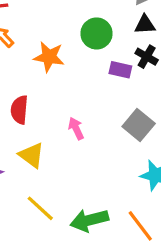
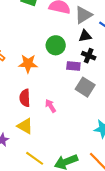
red semicircle: (19, 110) -> (25, 98), moved
gray square: (139, 125) -> (85, 87), moved

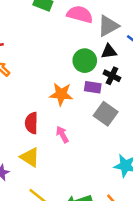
green circle: (56, 45) -> (85, 61), moved
orange star: (28, 64) -> (61, 94), moved

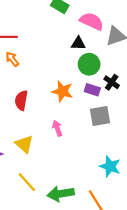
black triangle: (109, 51) -> (78, 43), moved
gray square: (106, 114) -> (100, 116), turned 35
red semicircle: (31, 123) -> (21, 100), moved

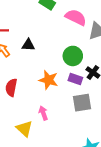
black triangle: (78, 43) -> (28, 45), moved
yellow triangle: (24, 144) -> (24, 129), moved

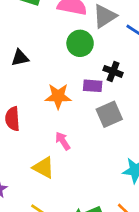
green circle: (73, 56) -> (80, 43), moved

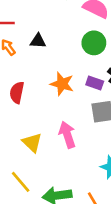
pink arrow: (63, 141) -> (67, 135), moved, size x1.5

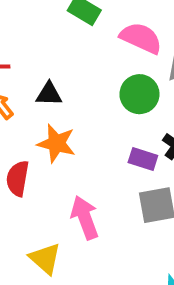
orange star: (62, 84) -> (56, 143), moved
pink arrow: (67, 135) -> (85, 218), moved

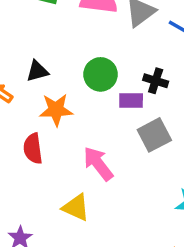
green circle: (139, 94) -> (101, 74), moved

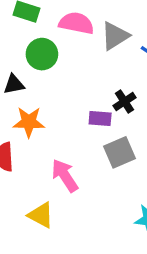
green circle: (101, 74) -> (42, 54), moved
black cross: (156, 81) -> (124, 102), turned 35

